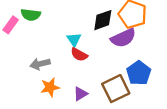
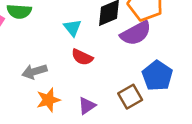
cyan triangle: (74, 39) -> (72, 28), moved
brown square: (116, 89) -> (130, 97), size x0.7

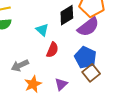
red semicircle: (82, 57) -> (52, 50), turned -84
blue pentagon: (157, 76) -> (85, 57), moved

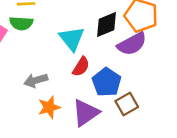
cyan triangle: (42, 30) -> (72, 39), size x1.5
blue pentagon: (85, 57) -> (107, 82), moved
purple triangle: (61, 84) -> (86, 113), size x1.6

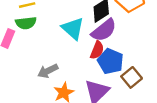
purple semicircle: (132, 44) -> (104, 30), moved
red semicircle: (81, 67) -> (97, 50), moved

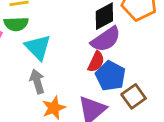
cyan triangle: (73, 28) -> (38, 47), moved
gray arrow: (48, 71) -> (37, 81), turned 96

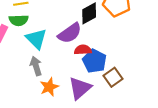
purple semicircle: (106, 39) -> (70, 33), moved
red semicircle: (96, 62) -> (83, 50), turned -119

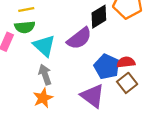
red semicircle: (83, 50) -> (126, 62), moved
orange star: (49, 87) -> (43, 98), moved
purple triangle: (80, 88) -> (93, 96), turned -40

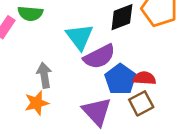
purple semicircle: (79, 38) -> (99, 57), moved
cyan triangle: (44, 46) -> (80, 37), moved

